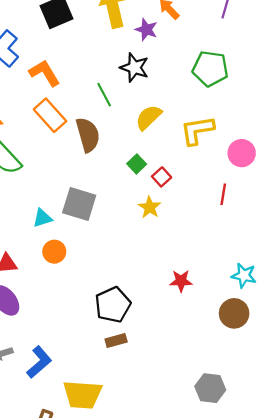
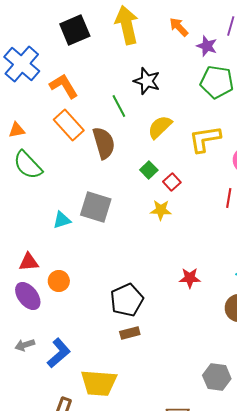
purple star: (146, 30) -> (207, 46), moved
yellow star: (150, 207) -> (161, 210), turned -30
orange circle: (54, 252) -> (59, 281), moved

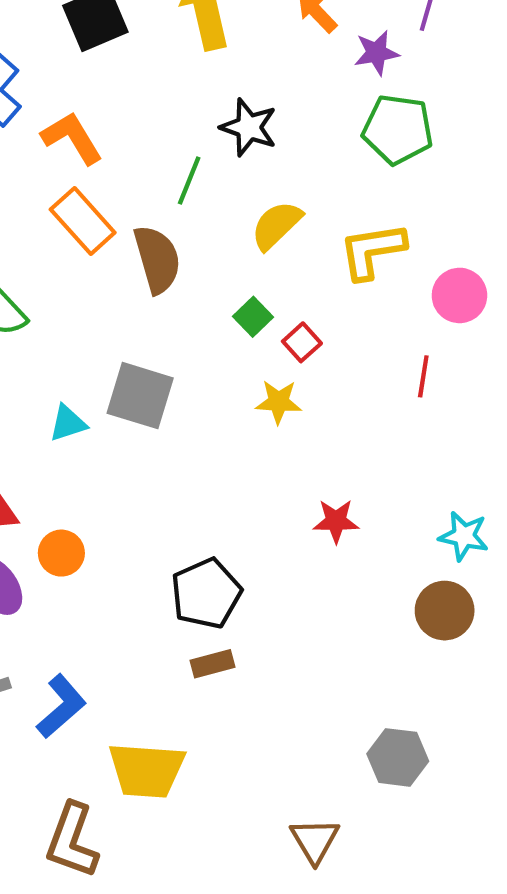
purple star: (207, 46) -> (376, 53), turned -30
green line: (119, 106) -> (189, 181), turned 50
red star: (190, 278) -> (336, 521), moved

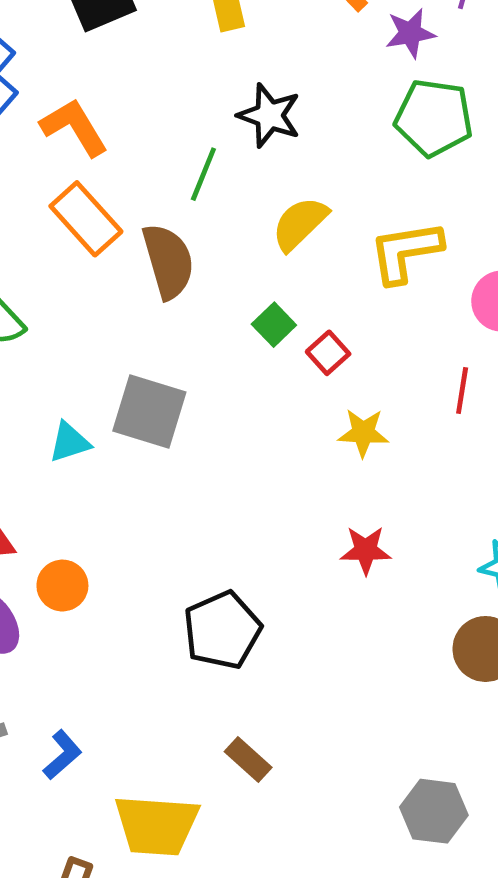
yellow star: (279, 402) -> (363, 433), moved
brown rectangle: (213, 664) -> (248, 759), moved, turned 57
blue L-shape: (61, 706) -> (62, 755), size x0.7

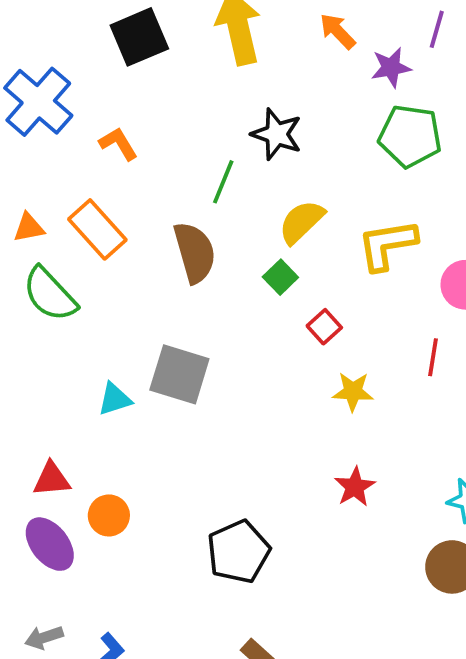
orange L-shape: (74, 127) -> (118, 144), size x0.7
orange rectangle: (86, 219) -> (97, 229), moved
green square: (274, 325) -> (280, 277), moved
red star: (366, 550) -> (355, 487), turned -30

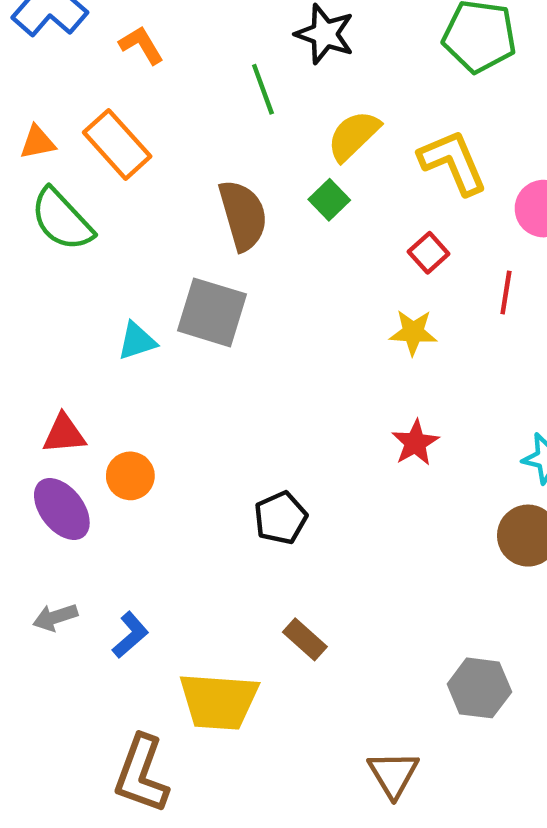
green line: (223, 182) -> (263, 89), turned -42
yellow L-shape: (387, 245) -> (453, 162), turned 76
brown semicircle: (195, 252) -> (243, 215), moved
red square: (324, 327) -> (429, 253), moved
black pentagon: (238, 552) -> (281, 518), size x0.7

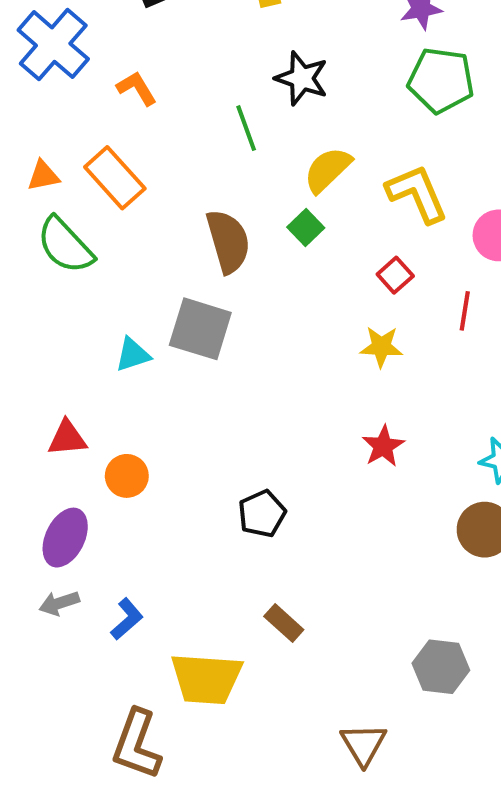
purple ellipse: (62, 509) -> (65, 538), moved, turned 64

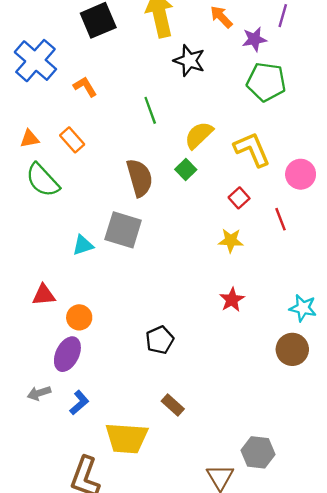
black star: (302, 78) -> (189, 61), moved
orange rectangle: (115, 178) -> (72, 140), size x0.7
red line: (465, 311) -> (280, 219), turned -30
purple ellipse: (65, 538) -> (67, 354), moved
gray hexagon: (441, 667) -> (258, 452), moved

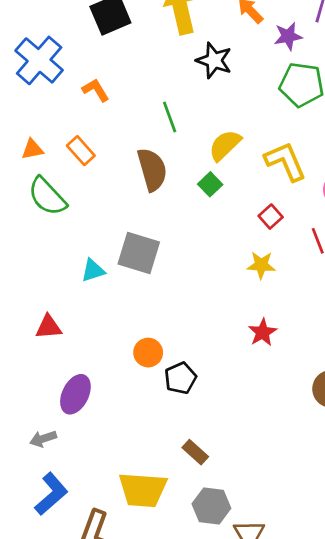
brown semicircle: (140, 178) -> (152, 169), moved
orange circle: (79, 317) -> (148, 353), moved
blue L-shape: (79, 403) -> (51, 494), moved, size x1.5
gray hexagon: (258, 452) -> (211, 506), moved

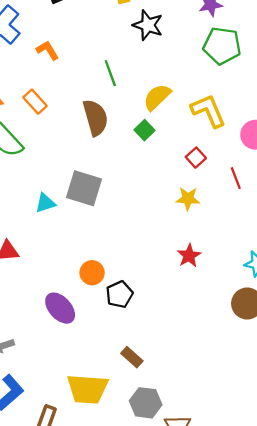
purple ellipse: (75, 394) -> (60, 308), moved, turned -68

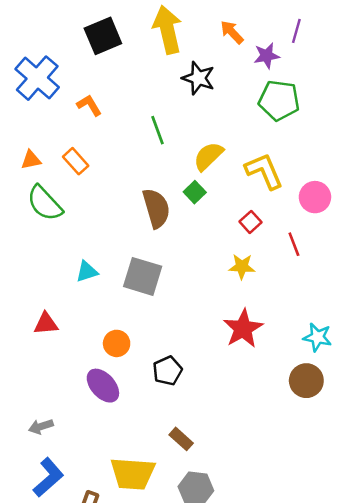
brown semicircle: (95, 118) -> (156, 208), moved
gray square: (84, 188) -> (143, 276), moved
red star: (189, 256) -> (243, 329), size x1.5
orange circle: (92, 273) -> (117, 343), moved

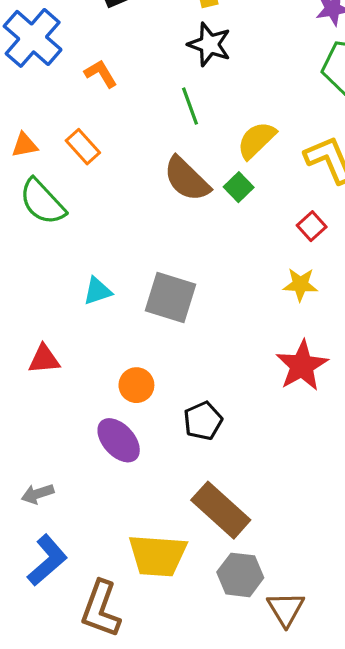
black star: (198, 78) -> (209, 44), moved
brown semicircle: (156, 208) -> (187, 179), moved, turned 150
brown rectangle: (181, 439) -> (221, 510), size x1.8

